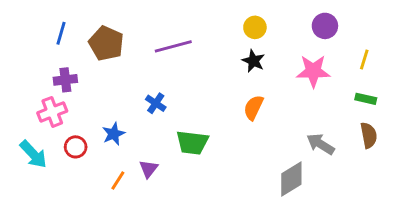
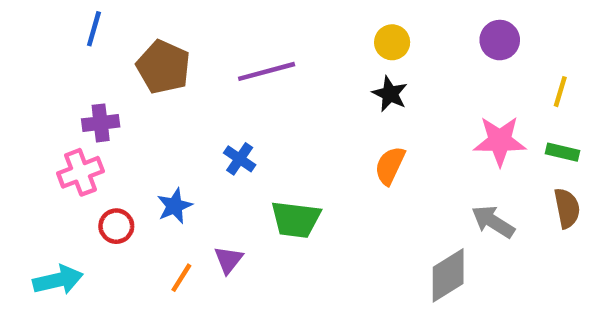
blue line: (61, 33) -> (94, 29), moved
pink star: (313, 71) -> (500, 141), moved
cyan arrow: (33, 154) -> (58, 280), moved, turned -60

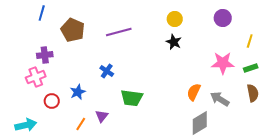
green rectangle: (563, 152) -> (251, 68), turned -32
orange semicircle: (390, 166) -> (194, 92), moved

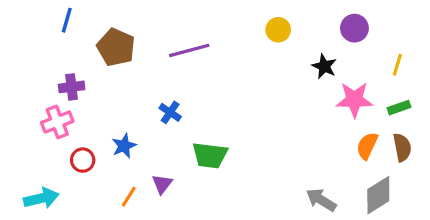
black star: (174, 42) -> (324, 66), moved
orange semicircle: (194, 92) -> (367, 146), moved
gray arrow: (220, 99) -> (321, 200), moved
gray diamond: (200, 123) -> (378, 195), moved

